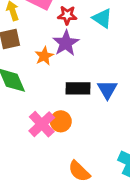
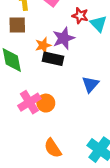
red star: (67, 15) -> (80, 16), moved
black rectangle: (78, 88) -> (53, 59), moved

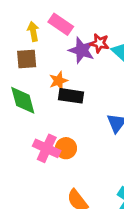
purple star: (64, 38) -> (82, 50), moved, turned -30
pink cross: (29, 102) -> (47, 148), turned -30

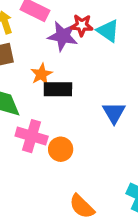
pink cross: (47, 148) -> (32, 136), moved

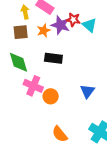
orange star: (41, 74) -> (44, 31), moved
blue triangle: (114, 113) -> (87, 91), moved

